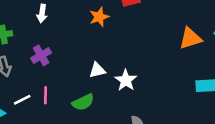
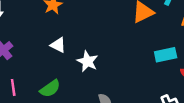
white triangle: (97, 70) -> (58, 45), moved, turned 49

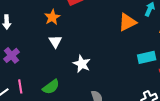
white triangle: (58, 45) -> (55, 42), moved, turned 32

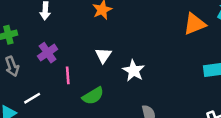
white triangle: (55, 42) -> (103, 55), moved
pink line: (20, 86) -> (68, 75), moved

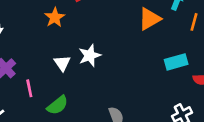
white star: (134, 71) -> (90, 56), moved, turned 30

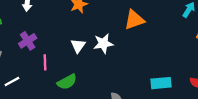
orange triangle: (150, 19) -> (134, 20), moved
cyan rectangle: (176, 62) -> (161, 83), moved

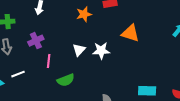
orange triangle: (134, 20) -> (130, 33), turned 30

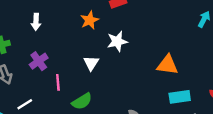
orange triangle: (130, 33) -> (167, 65), moved
white star: (101, 51) -> (117, 41), moved

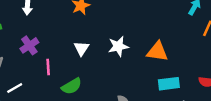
white star: (117, 41) -> (118, 46), moved

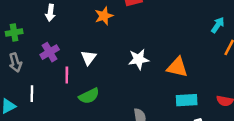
white triangle: (82, 48) -> (89, 58), moved
white line: (15, 88) -> (32, 94), turned -63

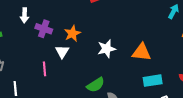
orange star: (104, 16) -> (72, 33), moved
purple cross: (50, 52) -> (44, 29), moved, turned -35
green semicircle: (89, 96) -> (96, 85), moved

